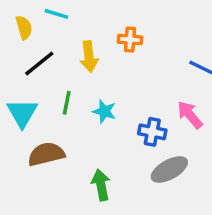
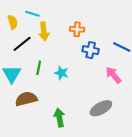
yellow arrow: (89, 57) -> (44, 31), moved
blue cross: (152, 132) -> (91, 50), moved

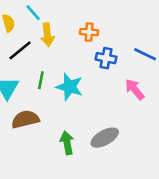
cyan line: (32, 14) -> (33, 13), turned 32
cyan star: (61, 73) -> (70, 87), size x1.5
gray ellipse: (101, 108) -> (105, 138), moved

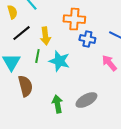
orange cross: (89, 32) -> (74, 19), size x1.5
yellow arrow: (47, 35) -> (45, 36), moved
brown semicircle: (25, 119) -> (25, 86), turned 90

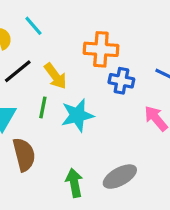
yellow arrow: (45, 36) -> (55, 76), turned -30
cyan star: (59, 61) -> (77, 115), turned -30

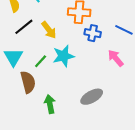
green line: (43, 107) -> (41, 61), moved, turned 32
green arrow: (74, 183) -> (50, 104), moved

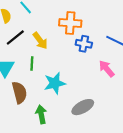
cyan star: (63, 56) -> (55, 83), moved
green line: (41, 61) -> (32, 63), moved, turned -40

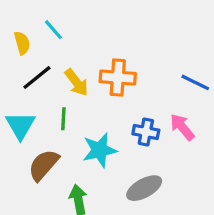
orange cross: (70, 23) -> (118, 78), moved
blue cross: (84, 44) -> (146, 132), moved
brown semicircle: (19, 93) -> (44, 165), turned -125

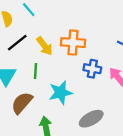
blue cross: (146, 132) -> (92, 69), moved

